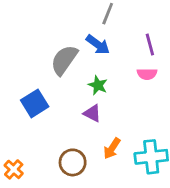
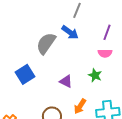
purple line: (150, 45) -> (107, 32), turned 35
green star: (98, 85) -> (95, 75), moved

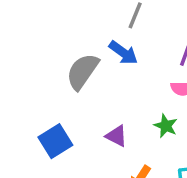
blue square: (25, 74) -> (55, 141), moved

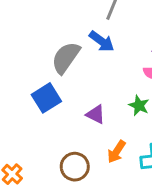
blue square: (55, 141) -> (46, 98), moved

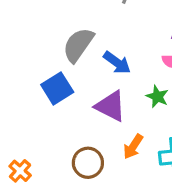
blue arrow: (102, 41) -> (117, 63), moved
purple triangle: (96, 114) -> (111, 106), size x1.5

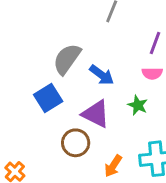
orange arrow: (133, 147) -> (113, 166), moved
brown circle: (88, 163) -> (76, 143), moved

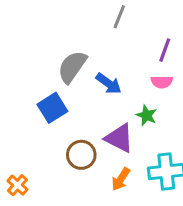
purple triangle: (96, 114) -> (119, 138), moved

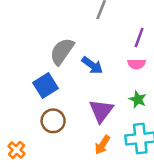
green star: (147, 115) -> (138, 99), moved
purple triangle: (119, 138) -> (101, 111), turned 40
brown circle: (81, 155) -> (53, 121), moved

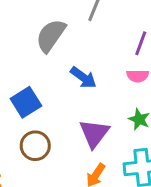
gray semicircle: (62, 51) -> (51, 36), moved

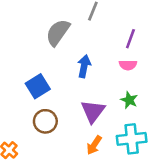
blue arrow: (83, 77) -> (84, 66), turned -115

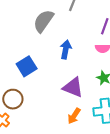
purple triangle: (93, 111) -> (73, 87), turned -45
brown circle: (45, 121) -> (13, 99), moved

